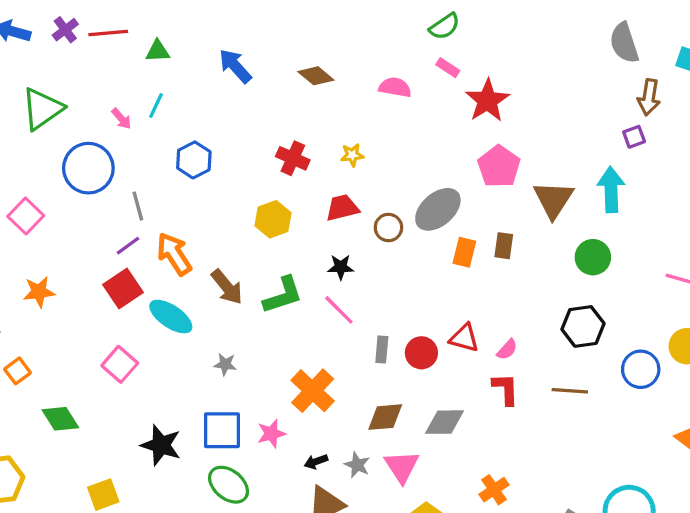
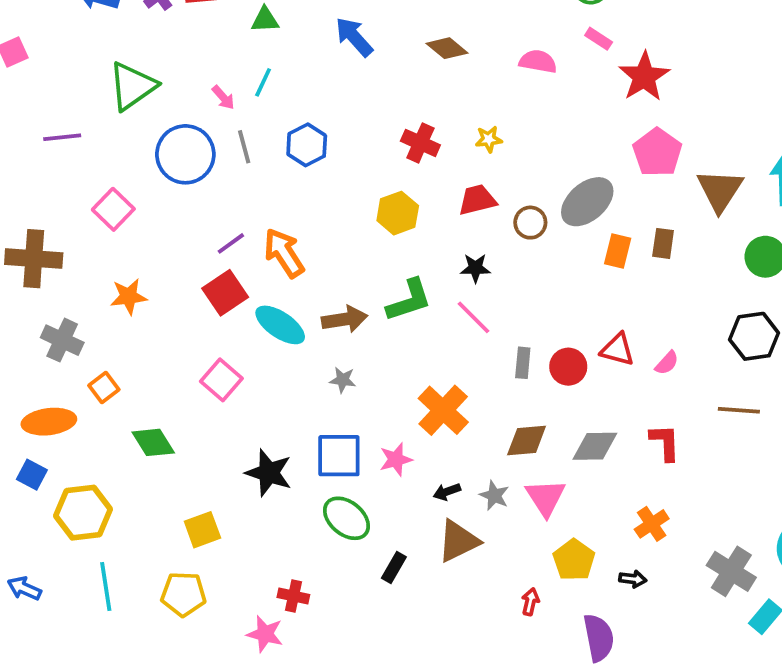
gray line: (138, 206) -> (244, 147), moved
brown arrow: (227, 287) -> (345, 319), moved, turned -60
red L-shape: (505, 389) -> (665, 442), moved

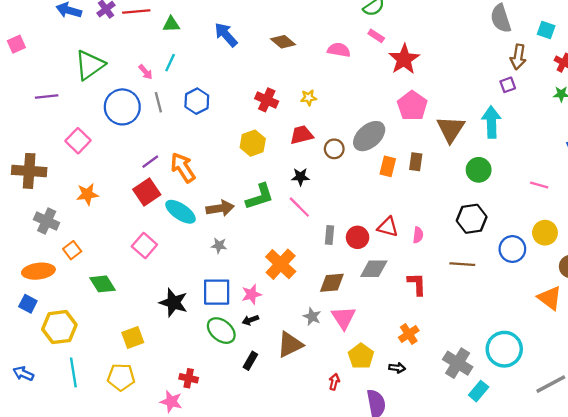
pink semicircle: (667, 363) -> (418, 235), turned -35
gray diamond: (595, 446) -> (374, 269), moved
black arrow: (447, 492) -> (250, 320), moved

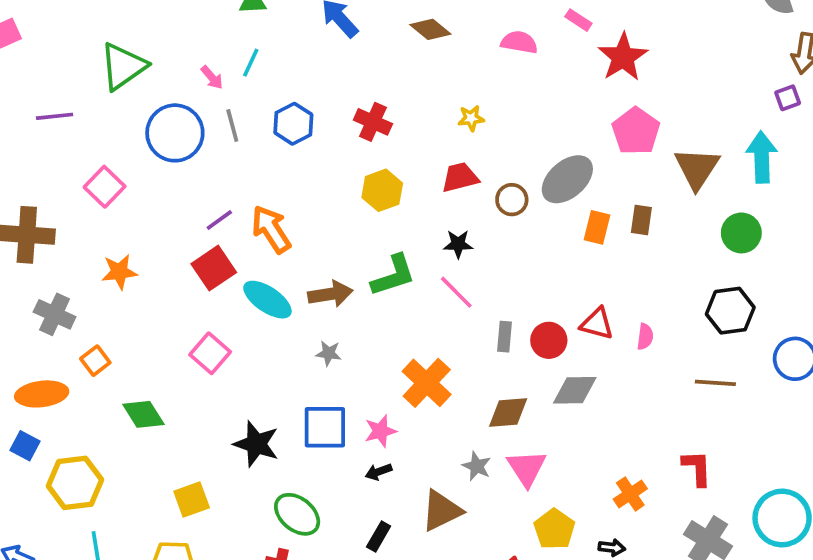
red cross: (267, 100) -> (373, 122), moved
red L-shape: (417, 284) -> (697, 468), moved
green ellipse: (221, 331) -> (297, 514), moved

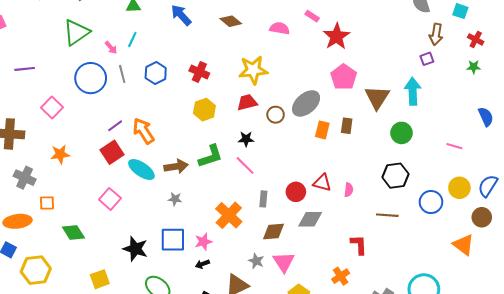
green triangle: (123, 66) -> (76, 32), moved
yellow star: (471, 118) -> (253, 70), size x2.0
gray rectangle: (504, 337) -> (263, 199), moved
orange square: (95, 361) -> (47, 203), turned 35
red L-shape: (697, 468) -> (359, 245), moved

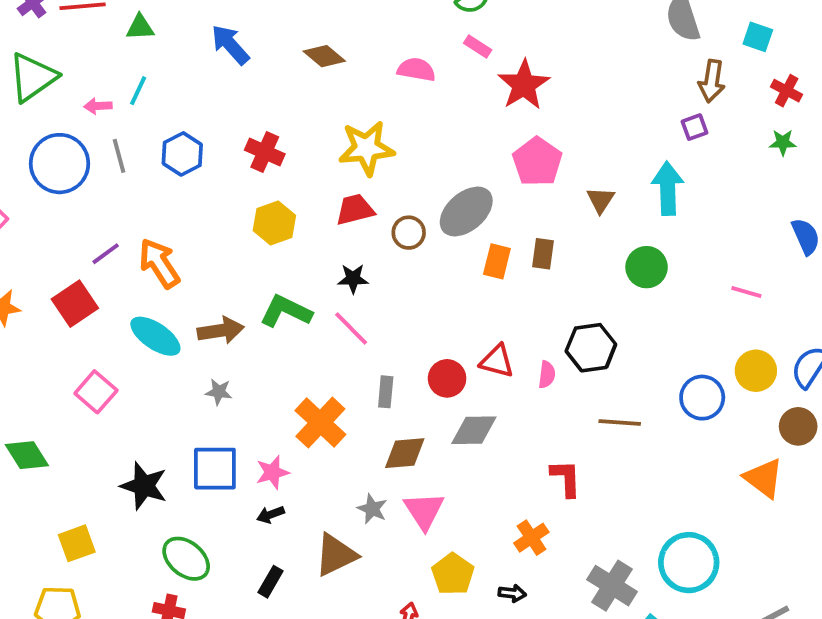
pink arrow: (111, 48) -> (98, 106), turned 128
brown triangle: (377, 97) -> (600, 200), size x0.6
red square: (112, 152) -> (75, 304), moved
green L-shape: (211, 156) -> (286, 311), turned -136
black hexagon: (395, 176) -> (591, 348), moved

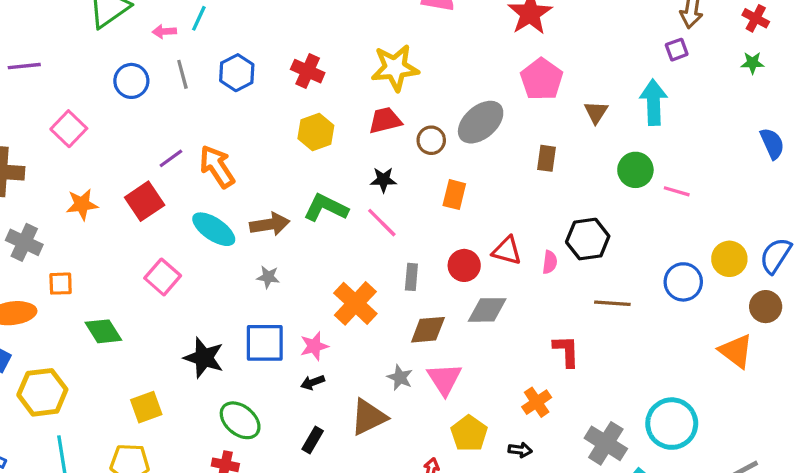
blue circle: (60, 164) -> (131, 81), size x0.7
orange rectangle: (497, 261) -> (454, 195), moved
pink line: (746, 292) -> (677, 191), moved

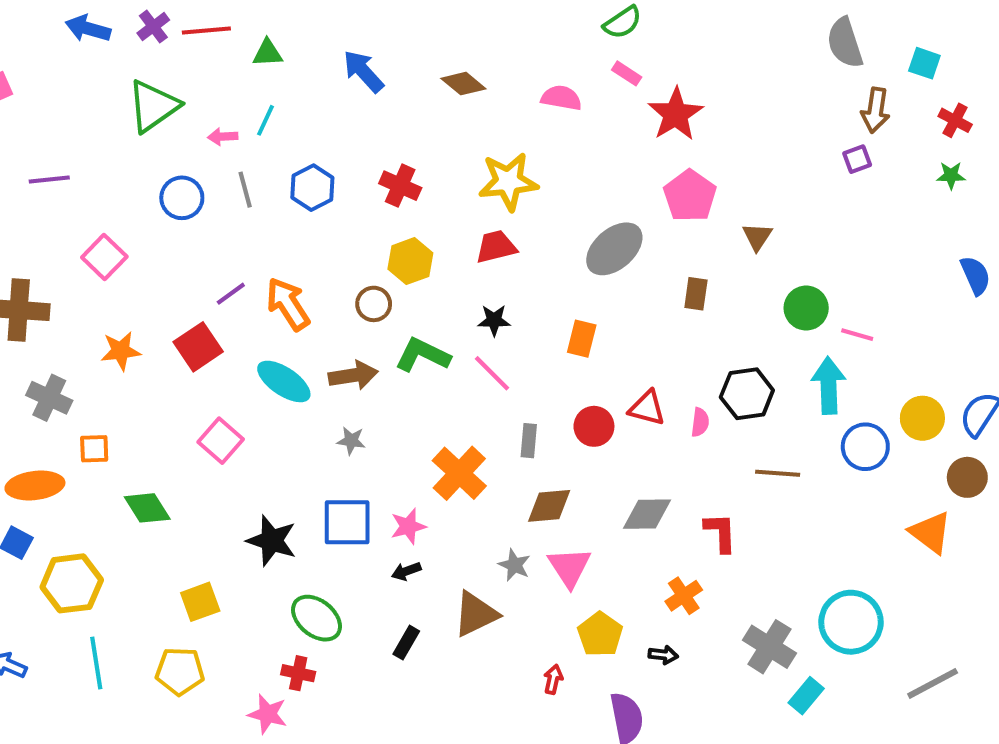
cyan arrow: (654, 102) -> (829, 386), moved
brown circle: (431, 140) -> (374, 304), moved
gray diamond: (487, 310) -> (647, 514), moved

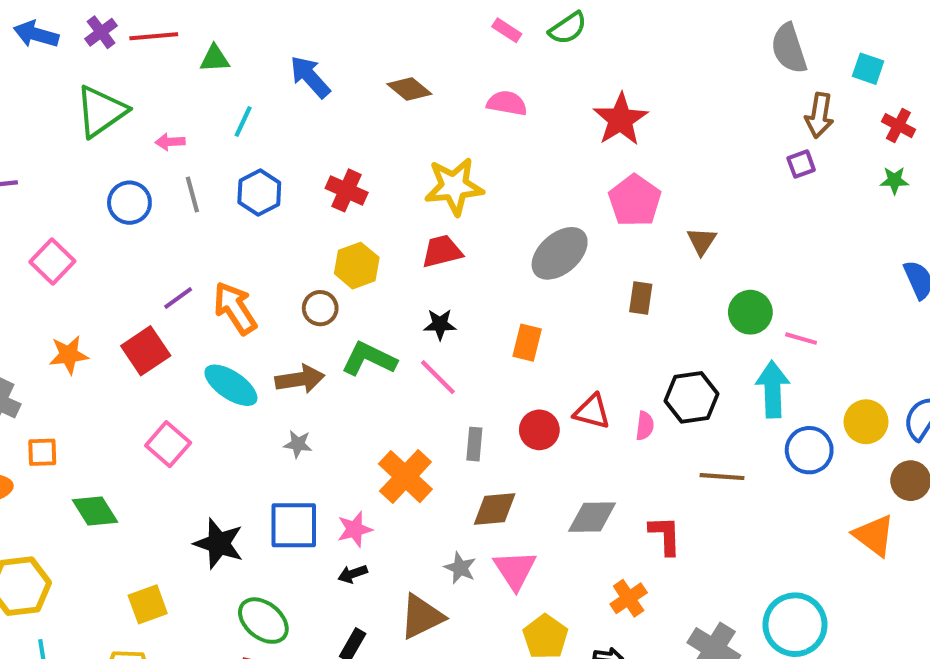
pink rectangle: (627, 73) -> (507, 30), moved
cyan line: (266, 120) -> (243, 121), moved

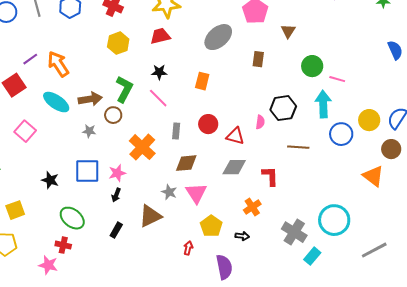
brown circle: (320, 308) -> (113, 115), moved
green L-shape: (369, 359) -> (124, 89), turned 92
red triangle: (592, 412) -> (235, 136), moved
black star: (219, 543) -> (50, 180), size x0.7
black arrow: (353, 574) -> (116, 195), turned -48

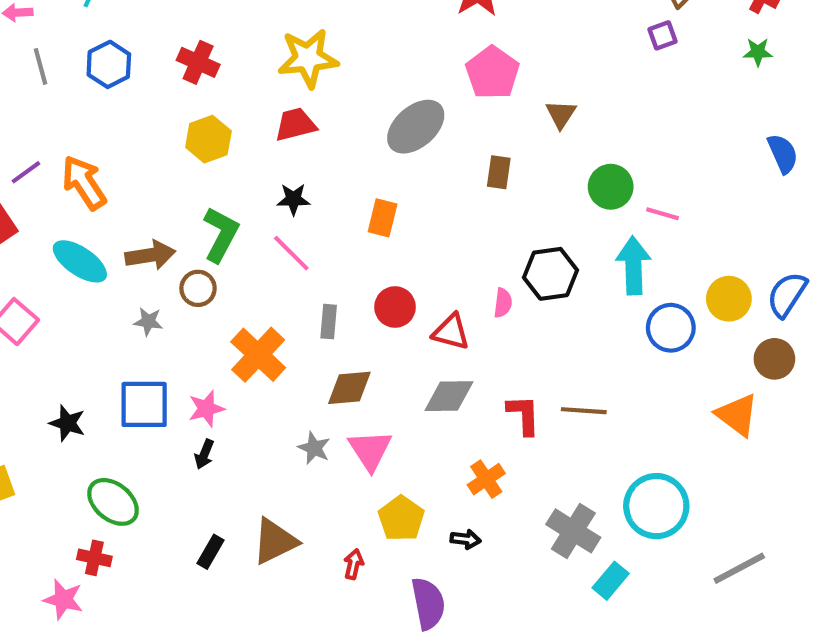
brown line: (298, 147) -> (584, 411), moved
brown triangle: (150, 216) -> (275, 541), moved
black rectangle: (116, 230) -> (210, 552), moved

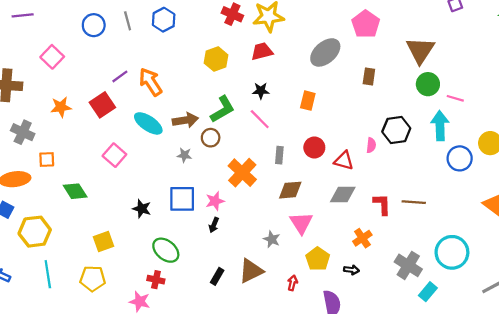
red cross: (198, 62) -> (232, 14), moved
brown triangle: (561, 114) -> (420, 50), moved, size x1.8
green L-shape: (221, 234) -> (223, 109), turned 32
gray star: (314, 448) -> (272, 239), moved

